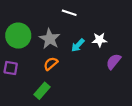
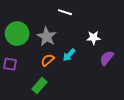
cyan arrow: (78, 45) -> (69, 55), moved

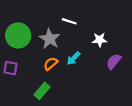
white line: (65, 12) -> (69, 21), moved

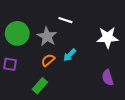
white star: (100, 40) -> (108, 38), moved, size x1.5
purple semicircle: (114, 62) -> (108, 78), moved, turned -56

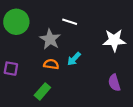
green circle: (17, 33) -> (16, 22), moved
orange semicircle: (48, 60) -> (51, 64), turned 48

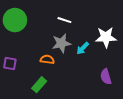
gray star: (50, 39) -> (61, 43), moved, turned 30
cyan arrow: (74, 59) -> (83, 48), moved

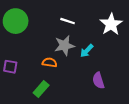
white star: (106, 37) -> (111, 24), moved, turned -30
purple semicircle: (106, 77) -> (98, 81), moved

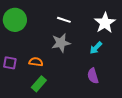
cyan arrow: (87, 51) -> (96, 48), moved
orange semicircle: (50, 62) -> (36, 62), moved

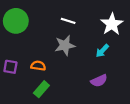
purple semicircle: (93, 76) -> (99, 81), turned -98

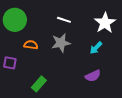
orange semicircle: (38, 66) -> (31, 45), moved

